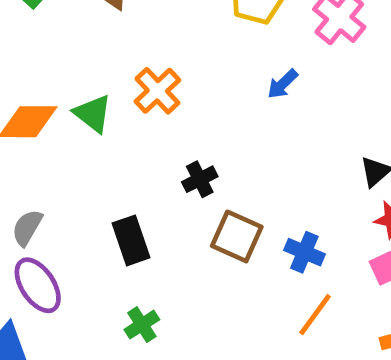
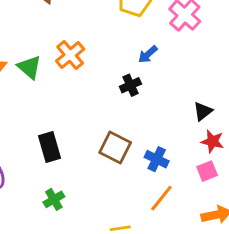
black cross: (200, 179) -> (130, 85), moved

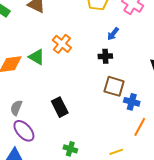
black cross: (130, 85) -> (105, 56), turned 32
brown square: (115, 147) -> (114, 86), moved
green cross: (54, 199) -> (70, 149), moved, turned -32

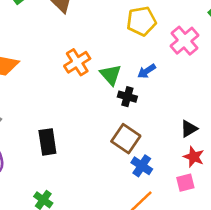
green triangle: (37, 57) -> (111, 75), moved

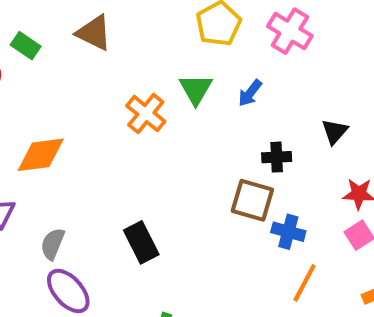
green triangle: (111, 75) -> (196, 89), moved, turned 30
black cross: (127, 97) -> (277, 157), moved
black triangle: (189, 129) -> (335, 132), moved

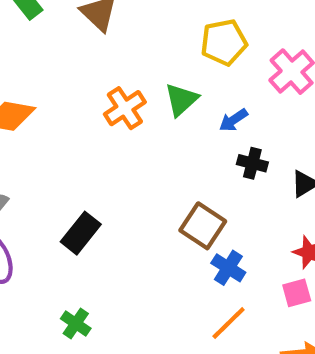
black cross: (277, 157) -> (252, 163), moved
black rectangle: (141, 242) -> (81, 233), turned 48

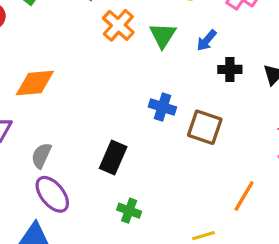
orange cross: (125, 108) -> (118, 25), moved
blue cross: (228, 268) -> (162, 107), moved
green cross: (76, 324) -> (129, 211), moved

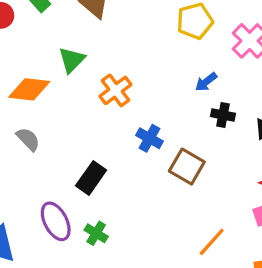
orange cross: (118, 25) -> (116, 90), moved
green triangle: (163, 35) -> (72, 60), moved
gray semicircle: (41, 156) -> (28, 139), moved, turned 100
purple ellipse: (52, 194) -> (56, 221), moved

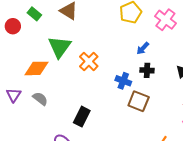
green triangle: (72, 60) -> (60, 47), size x1.4
black cross: (223, 115) -> (147, 70), moved
blue cross: (149, 138) -> (123, 81), moved

